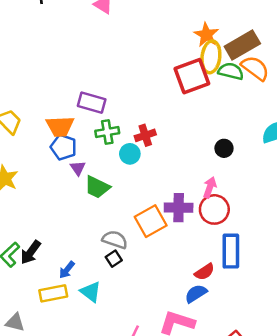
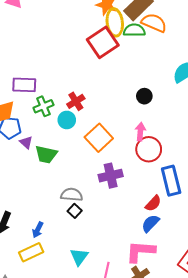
purple cross: (179, 208) -> (111, 176), moved
orange square: (151, 221) -> (99, 138), moved
cyan triangle: (91, 292) -> (79, 257), moved, turned 42

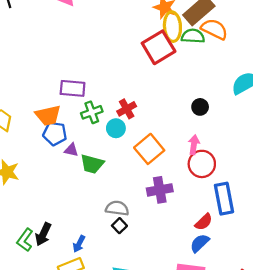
purple triangle: (26, 142) -> (71, 150), turned -32

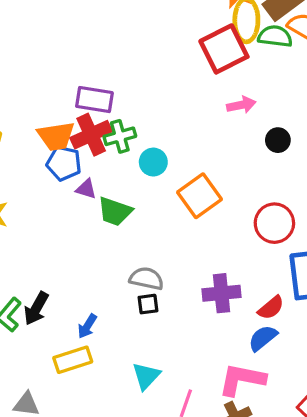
red cross: (127, 109) -> (91, 135), moved, size x1.4
pink arrow: (194, 145) -> (241, 105), moved, turned 66
purple cross: (160, 190) -> (221, 293), moved
black square: (119, 226) -> (148, 304), turned 32

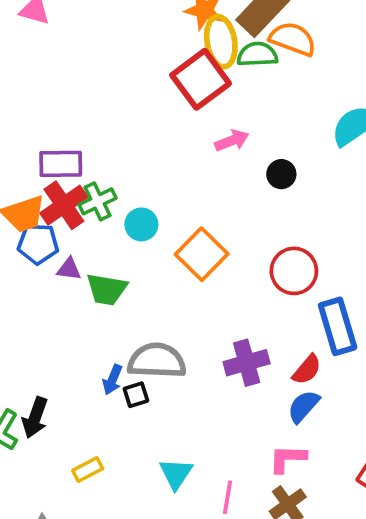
gray semicircle: (146, 279) -> (157, 361), size x1.4
black square: (148, 304) -> (136, 395), moved
blue arrow: (87, 326) -> (112, 380), moved
yellow rectangle: (73, 360) -> (88, 470), size x0.7
pink L-shape: (242, 379) -> (288, 459), size x0.7

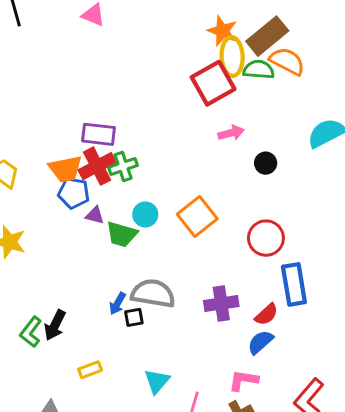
cyan circle: (141, 224) -> (145, 214), moved

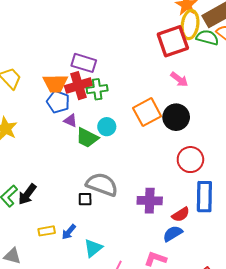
pink arrow: (231, 133) -> (179, 79), turned 42
black circle: (266, 163) -> (176, 117), moved, size x1.6
orange square: (197, 217) -> (147, 112), moved
blue arrow: (117, 304) -> (69, 232), moved

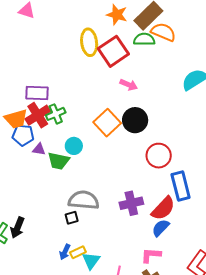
yellow ellipse: (190, 25) -> (89, 42), moved
red semicircle: (181, 215) -> (163, 208), size x1.5
yellow rectangle: (47, 231) -> (78, 252), moved

